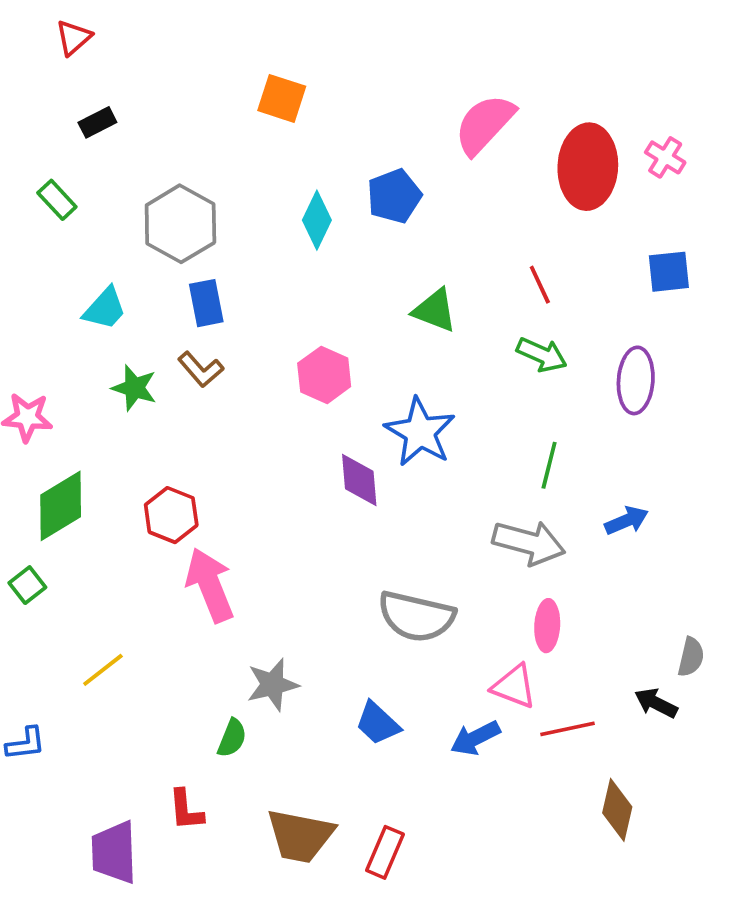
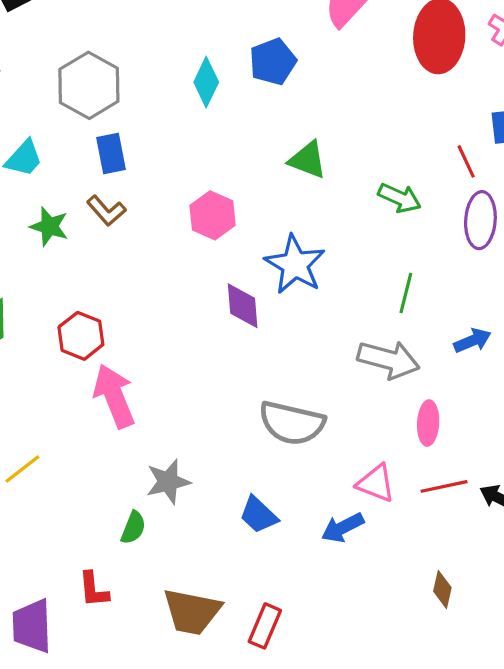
red line: (540, 285) -> (466, 161), moved
pink ellipse: (547, 626) -> (428, 423), moved
red line: (567, 729) -> (444, 486), moved
brown diamond: (617, 810) -> (442, 589), moved, size x0.7

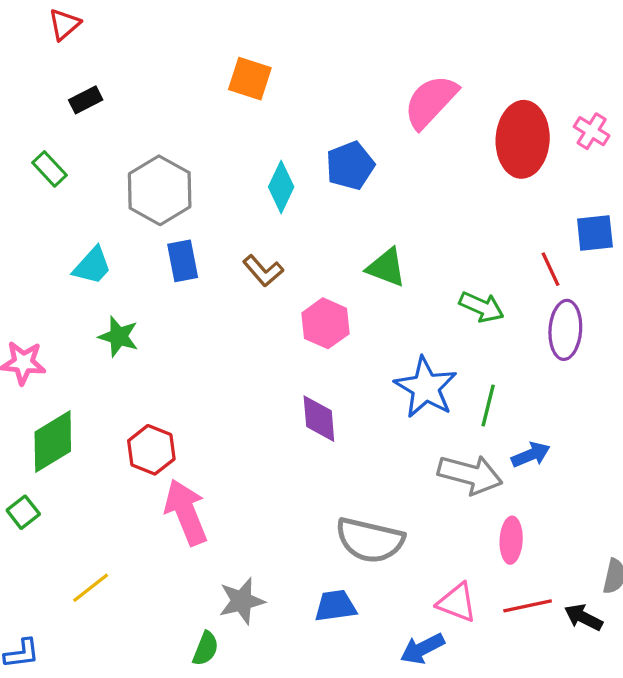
brown L-shape: (106, 211) -> (263, 271), moved
pink hexagon: (213, 215) -> (325, 323), moved
blue star: (295, 264) -> (426, 387), moved
blue arrow: (473, 341) -> (531, 455), moved
blue trapezoid: (258, 515) -> (335, 606), moved, turned 129

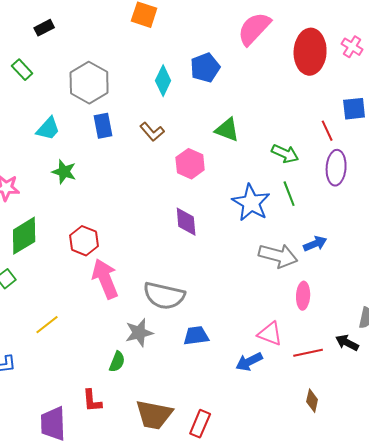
green line: (488, 405) -> (289, 194), moved, turned -35
gray semicircle: (370, 540) -> (164, 296), moved
red line: (528, 606) -> (308, 353), moved

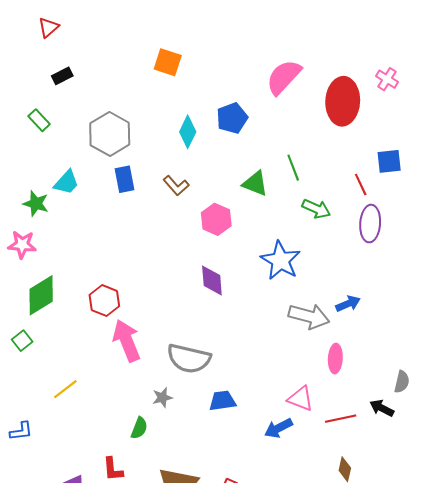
pink cross: (352, 47) -> (387, 79), moved
green star: (64, 172) -> (36, 204), moved
green line: (289, 194) -> (293, 168), moved
gray star: (139, 333) -> (162, 398), size x0.7

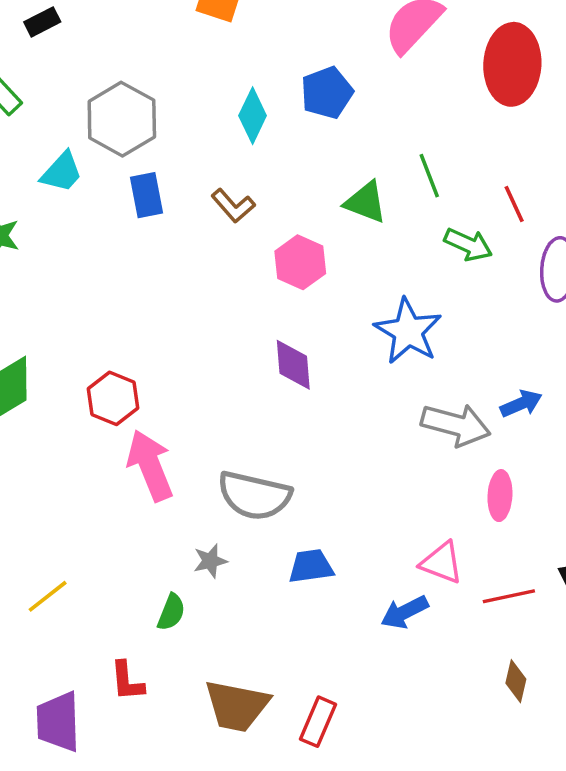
cyan trapezoid: (66, 182) -> (62, 172), moved
red line: (361, 185) -> (514, 204), moved
yellow line: (65, 389) -> (48, 596), moved

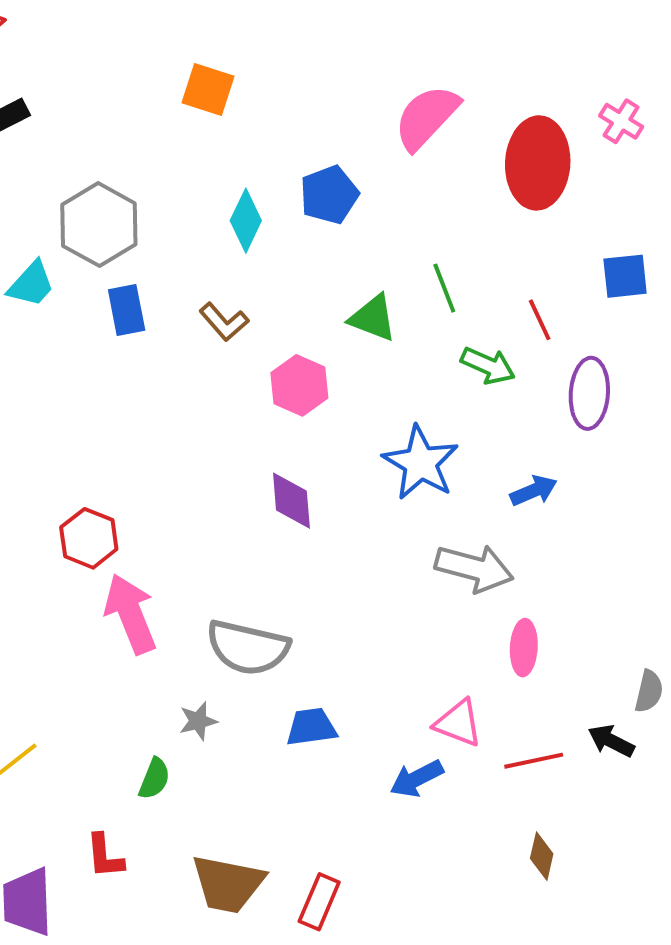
blue arrow: (521, 404) -> (534, 491), moved

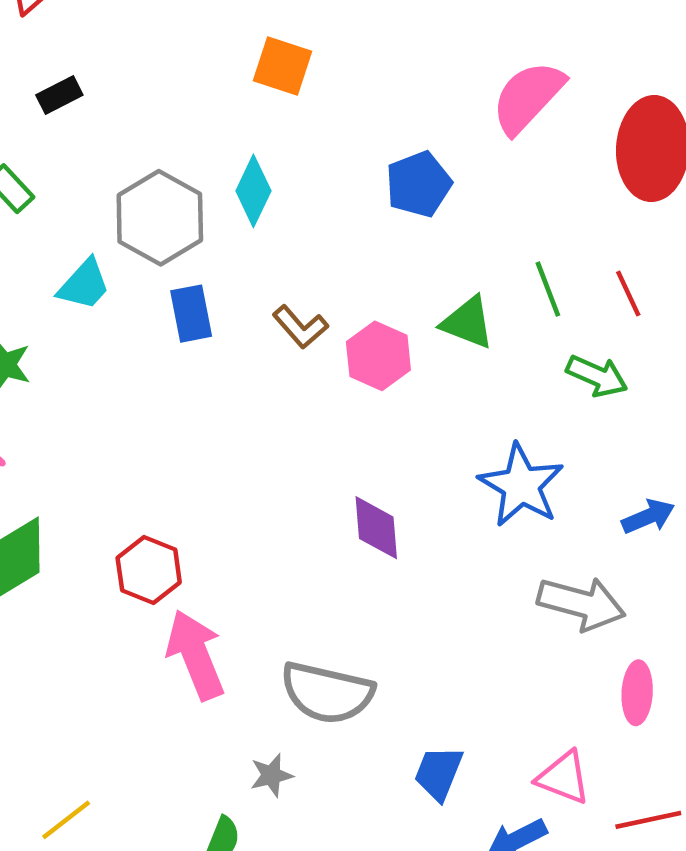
cyan diamond: (246, 221) -> (253, 191), moved
red line: (540, 320) -> (628, 294), moved
pink hexagon: (299, 385) -> (378, 356), moved
blue trapezoid: (311, 727) -> (439, 773), moved, turned -60

